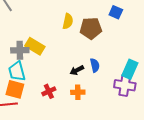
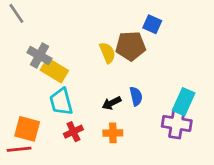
blue square: (116, 12) -> (152, 24), moved
yellow semicircle: (68, 21) -> (107, 53), moved, turned -35
gray cross: (20, 50) -> (39, 55), moved, turned 30
cyan trapezoid: (17, 71) -> (61, 102), moved

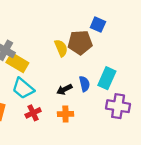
cyan trapezoid: (61, 102) -> (23, 88), turned -35
cyan rectangle: (184, 102) -> (107, 78), moved

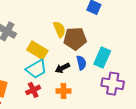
brown pentagon: (80, 42) -> (75, 39), moved
yellow rectangle: (17, 63) -> (37, 50), moved
cyan trapezoid: (23, 88) -> (36, 69), moved, turned -70

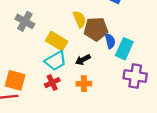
blue semicircle: (81, 63) -> (110, 41), moved

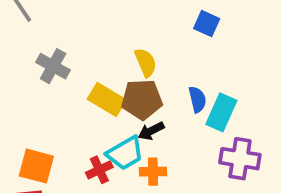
brown pentagon: (96, 29) -> (142, 99), moved
cyan trapezoid: (56, 61) -> (125, 153), moved

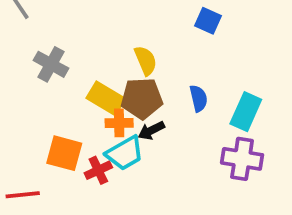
cyan rectangle: (221, 112) -> (246, 112), moved
orange square: (36, 166) -> (64, 153), moved
orange cross: (153, 172) -> (119, 123), moved

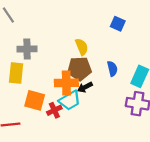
gray cross: (51, 64) -> (27, 49), turned -30
yellow rectangle: (106, 98) -> (16, 73), moved, turned 65
orange cross: (119, 123) -> (66, 83), size x1.5

